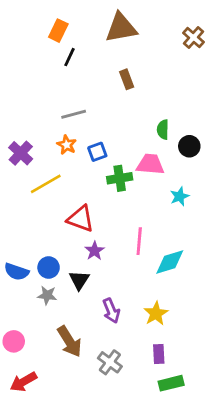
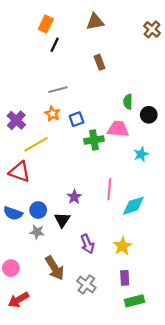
brown triangle: (121, 28) -> (95, 22), size x0.7
red triangle: (81, 219) -> (20, 172), moved

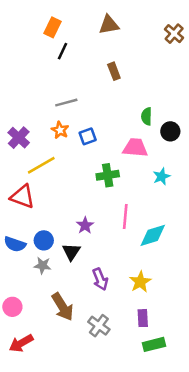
green cross: (94, 140) -> (108, 175), moved

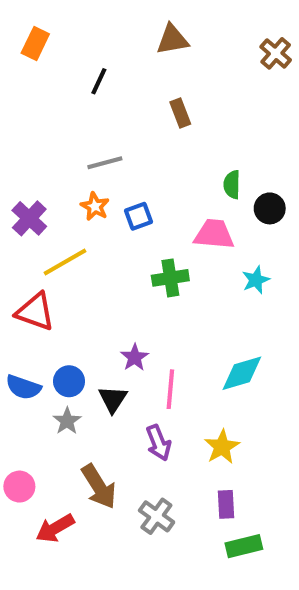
orange rectangle: (53, 27) -> (35, 44), moved
pink line: (125, 217) -> (170, 389), moved
gray star: (42, 265) -> (67, 421), turned 30
red arrow: (21, 343) -> (55, 528), moved

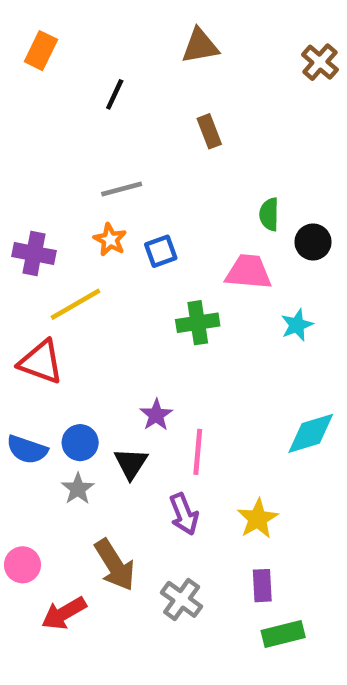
purple cross: (29, 218) -> (34, 254), turned -32
cyan diamond: (242, 373) -> (311, 433), moved

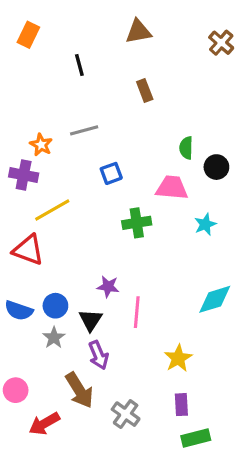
black line: (115, 94) -> (79, 65), turned -40
orange star: (110, 240) -> (41, 145), moved
purple star: (156, 415) -> (108, 287), turned -30
purple arrow: (184, 514) -> (98, 355), moved

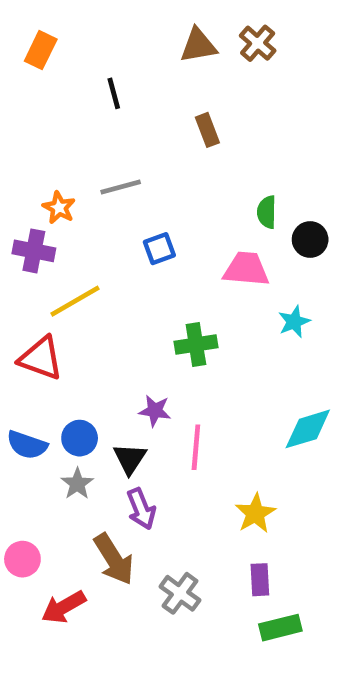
brown cross: (221, 43) -> (258, 43), moved
green cross: (137, 223) -> (196, 345), moved

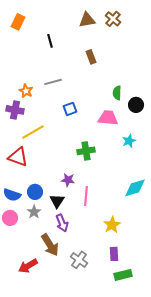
pink circle: (22, 559) -> (10, 218), moved

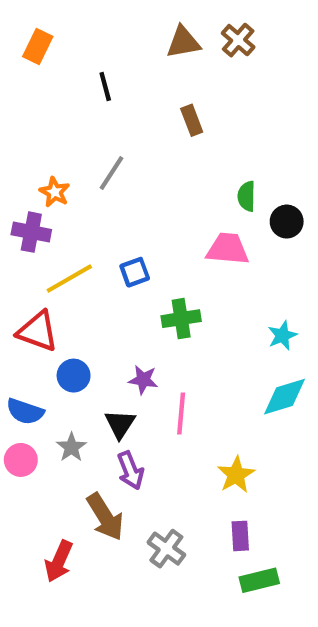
gray line: (53, 82) -> (112, 173), turned -42
blue square: (70, 109) -> (135, 272), moved
cyan star: (129, 141) -> (282, 335), moved
blue circle: (35, 192) -> (74, 376), moved
red arrow: (28, 266) -> (59, 561), turned -36

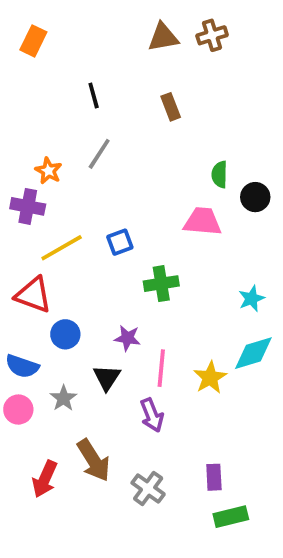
brown cross: (238, 40) -> (212, 35), turned 32
black line: (105, 87) -> (94, 96), moved
purple arrow: (131, 470) -> (152, 415), moved
yellow star: (236, 475) -> (210, 378), moved
red arrow: (59, 561) -> (45, 479), moved

